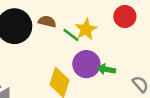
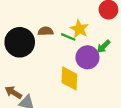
green arrow: (106, 69) -> (104, 46), moved, turned -40

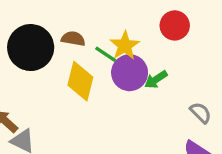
purple circle: (87, 57) -> (130, 73), moved
yellow diamond: (69, 78) -> (80, 81), moved

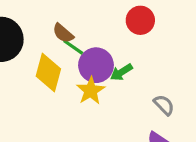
brown semicircle: (73, 39) -> (63, 33), moved, turned -150
yellow star: (125, 46) -> (91, 91), moved

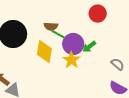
brown semicircle: (63, 33) -> (51, 26), turned -32

